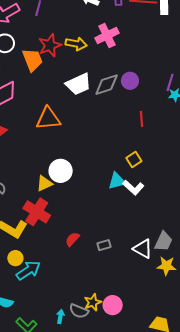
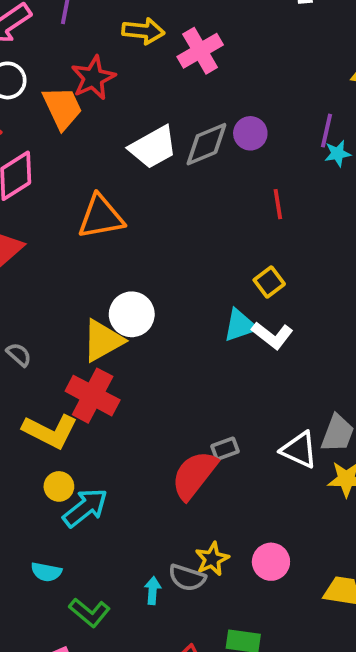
yellow arrow: (76, 44) -> (143, 31), moved
yellow triangle: (44, 183) -> (103, 341), size x1.4
red semicircle: (72, 239) -> (194, 475), moved, size x1.8
pink circle: (113, 305) -> (271, 562), moved

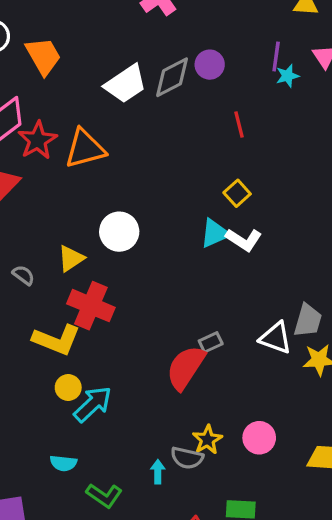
red star: (93, 78) -> (37, 140), moved
yellow triangle: (103, 341) -> (71, 258), moved, size x0.7

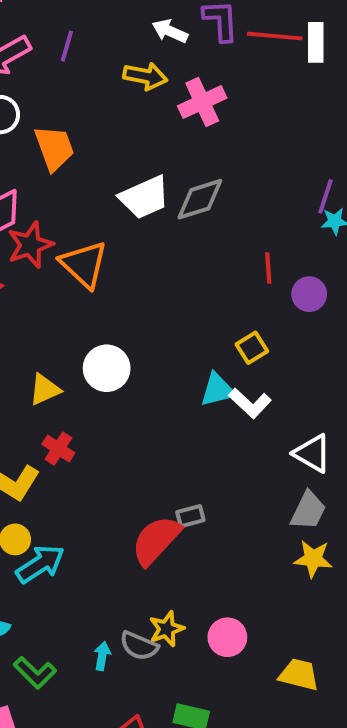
purple circle: (210, 65) -> (309, 294), moved
orange triangle: (85, 149) -> (84, 264), turned 48
red cross: (91, 306) -> (58, 449), size x0.6
white triangle: (276, 338) -> (312, 453), moved

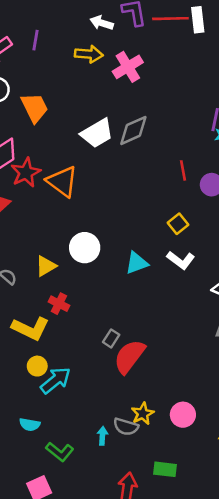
cyan triangle: (218, 390) -> (137, 263), moved
gray rectangle: (190, 516) -> (111, 338), moved, turned -36

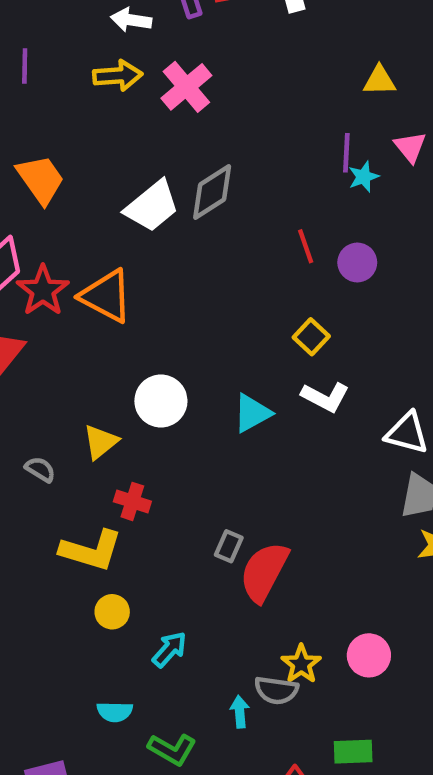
cyan arrow: (55, 380) -> (169, 649), moved, size x0.7

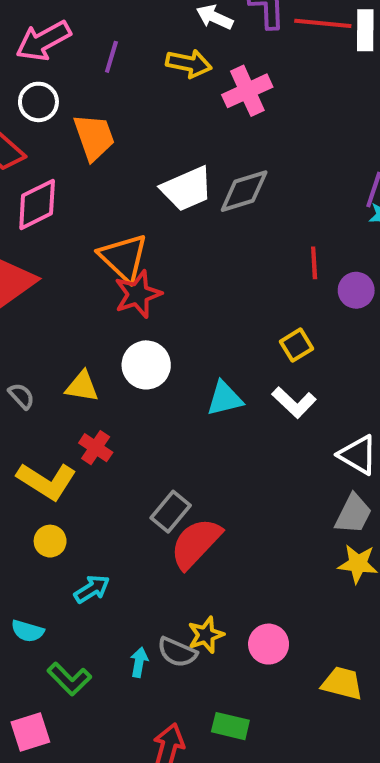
purple line: (25, 66) -> (111, 57), moved
red star: (43, 291) -> (138, 294), moved
yellow triangle: (101, 442) -> (82, 386), turned 33
gray rectangle: (229, 546) -> (171, 512), size x1.4

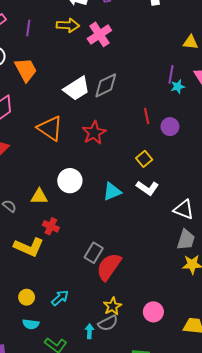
red star: (138, 294) -> (94, 133), moved
yellow circle: (50, 541) -> (27, 297), moved
yellow star: (206, 635) -> (112, 306), moved
gray semicircle: (177, 652) -> (108, 323), turned -42

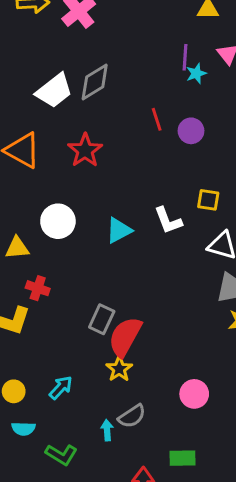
yellow square: (144, 159) -> (208, 200), moved, turned -35
white L-shape: (147, 188) -> (168, 220), turned 40
yellow star: (112, 306) -> (119, 369), moved

